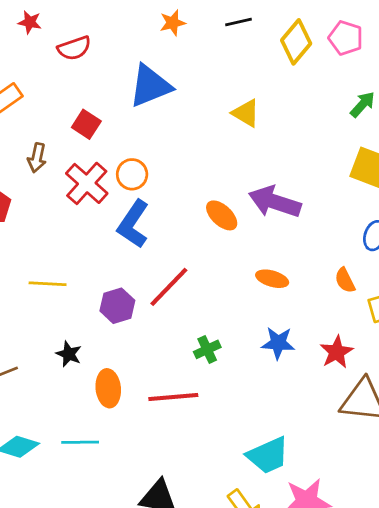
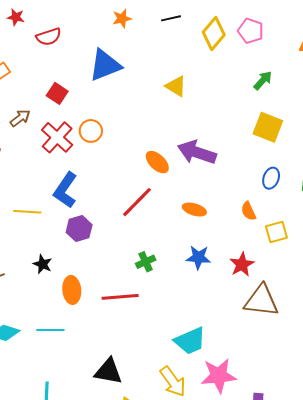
brown arrow: (37, 158) -> (20, 118), turned -140
blue L-shape: (133, 224) -> (65, 190), moved
red line: (169, 287) -> (137, 202), moved

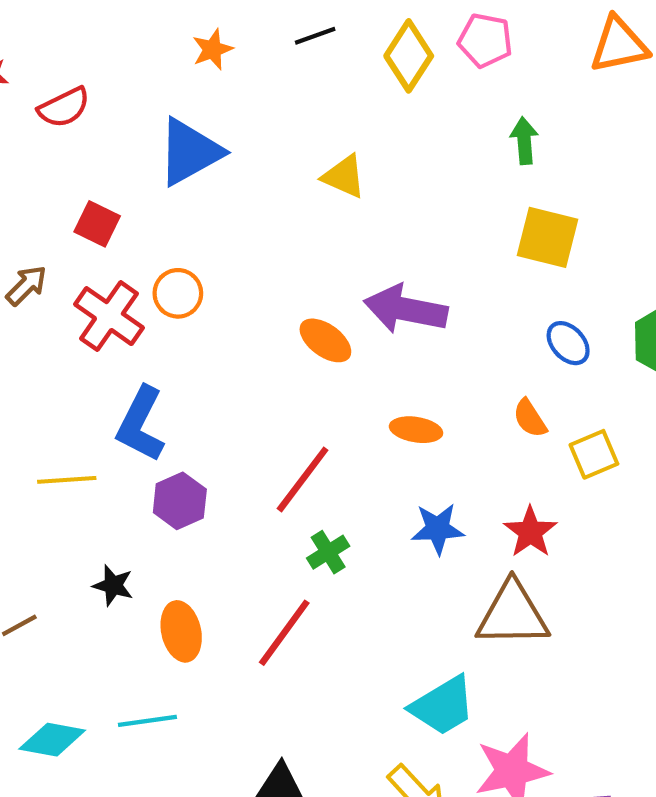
green arrow: (263, 80) -> (524, 141), turned -40
blue ellipse: (271, 178) -> (568, 343), turned -55
red line: (137, 202) -> (303, 479), moved
red line: (120, 297) -> (284, 633), turned -42
brown triangle: (261, 301) -> (513, 614), moved

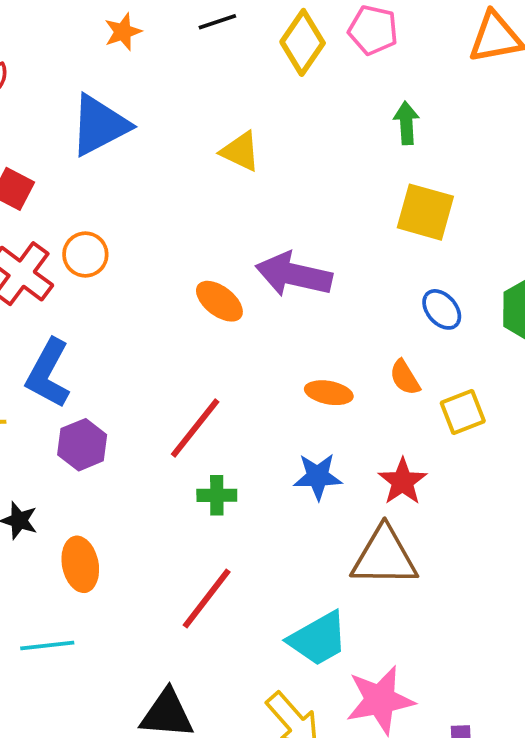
orange ellipse: (416, 430) -> (329, 393), moved
green cross: (328, 552) -> (217, 495), turned 30
red line: (284, 633) -> (207, 598), moved

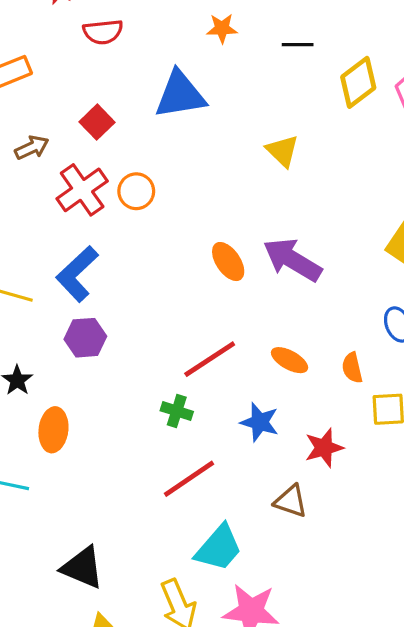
red line: (195, 428) -> (210, 359), moved
brown triangle: (384, 557) -> (291, 501), size x0.6
red line: (207, 598) -> (189, 479), moved
cyan trapezoid: (318, 639) -> (219, 548), turned -38

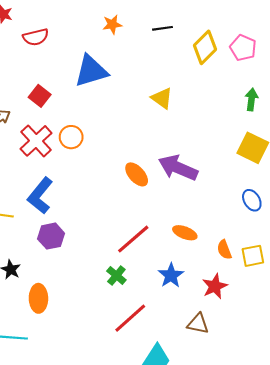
orange semicircle: (352, 368) -> (224, 250), moved
green cross: (177, 411) -> (116, 275), turned 30
blue star: (260, 422) -> (171, 275), turned 30

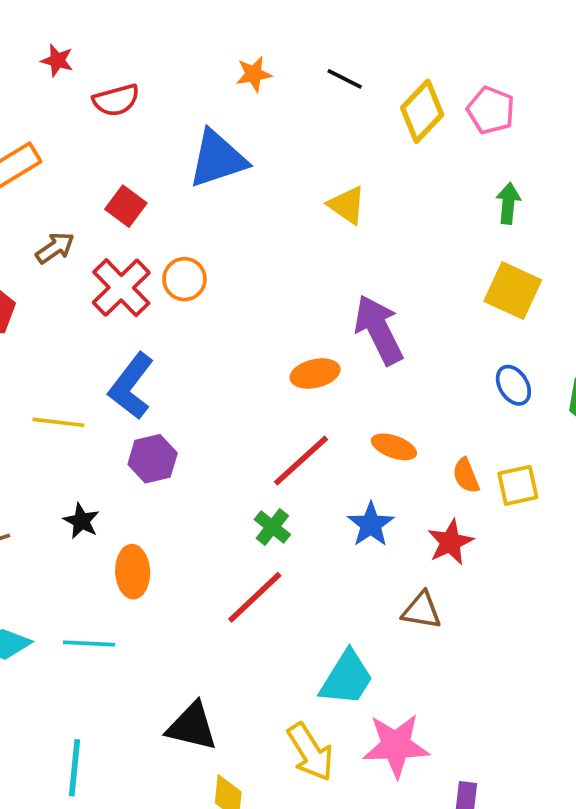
black line: (163, 28) -> (345, 79), turned 36
purple arrow: (178, 168) -> (379, 330), turned 42
orange ellipse: (137, 174) -> (315, 374), moved, turned -60
red line: (130, 318) -> (255, 597), moved

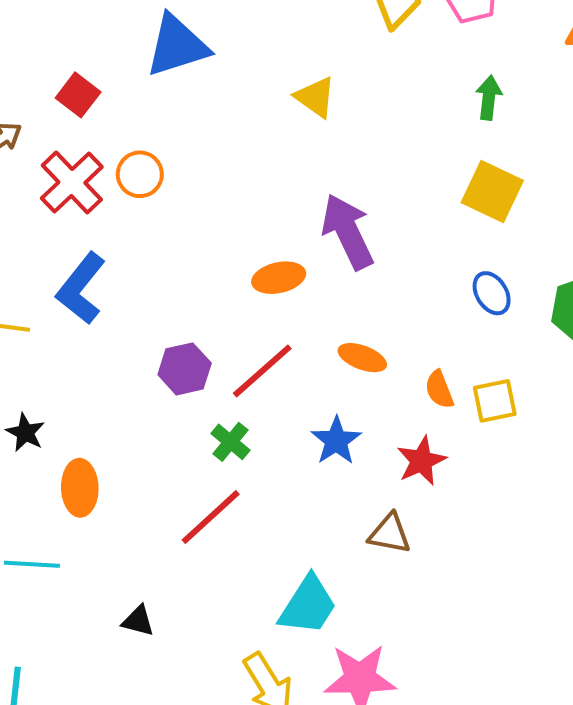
purple hexagon: (153, 459) -> (185, 369), moved
black triangle: (192, 726) -> (138, 621), moved, size x0.6

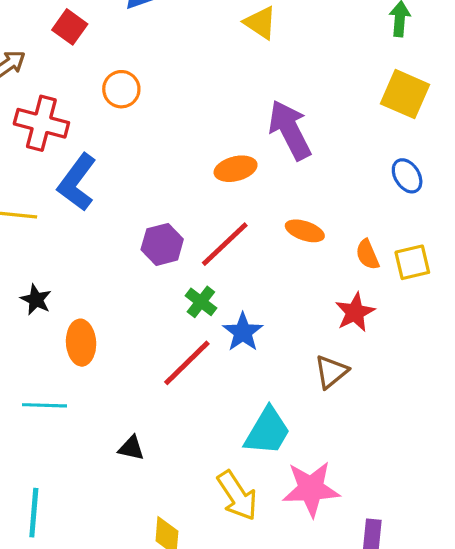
red cross: (72, 183) -> (41, 123), moved, turned -30
blue star: (336, 441) -> (243, 332), moved
brown triangle: (390, 534) -> (331, 372), turned -48

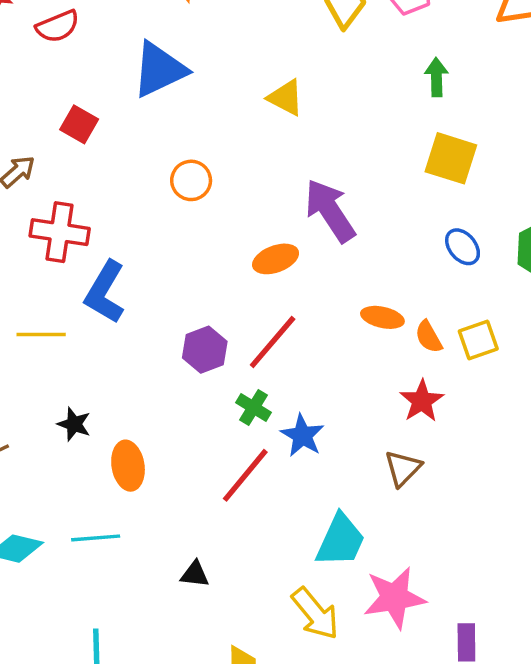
orange circle: (121, 89) -> (191, 180), moved
orange ellipse: (305, 231) -> (382, 317), moved

